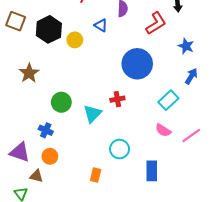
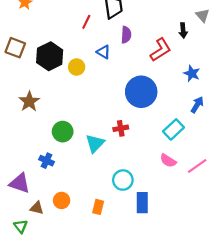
orange circle: (50, 156) -> (62, 200), moved
blue rectangle: (152, 171) -> (142, 203), moved

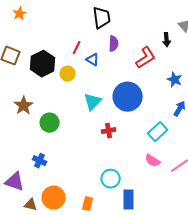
red line: (86, 22) -> (77, 48), moved
green circle: (63, 132) -> (50, 123), moved
cyan triangle: (95, 143) -> (93, 102), moved
orange circle: (62, 200) -> (54, 198), size x1.5

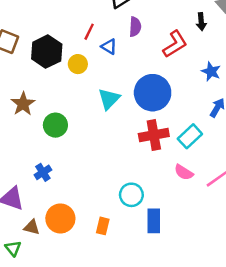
red cross: (109, 131) -> (154, 135), moved, size x1.6
blue cross: (40, 161) -> (43, 172), turned 32

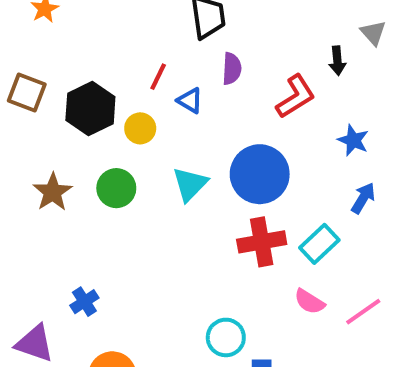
green circle: (55, 125) -> (116, 188), moved

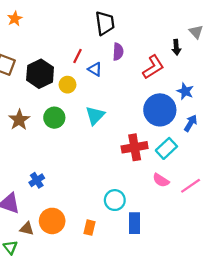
blue circle: (260, 174) -> (160, 110), moved

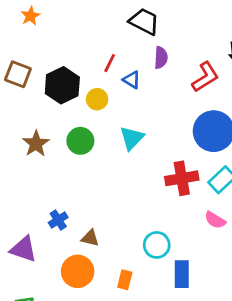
black trapezoid: (105, 23) -> (144, 21), turned -55
brown triangle: (27, 229) -> (90, 238), moved

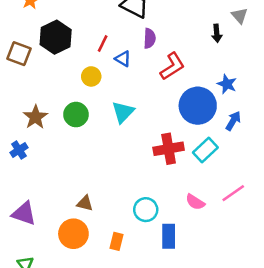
red L-shape: (205, 77) -> (172, 66), moved
black hexagon: (62, 85) -> (56, 37), moved
blue cross: (58, 220) -> (19, 150), moved
pink semicircle: (215, 220) -> (195, 202), moved

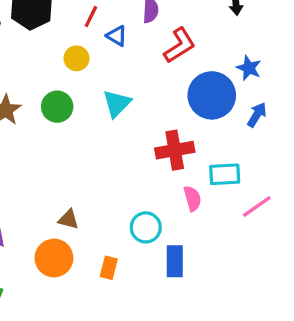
cyan rectangle: (205, 150) -> (225, 174), moved, turned 40
pink semicircle: (195, 202) -> (192, 198), moved, turned -138

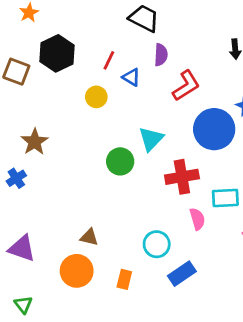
cyan triangle: (117, 103) -> (151, 139), moved
green circle: (57, 107) -> (120, 161), moved
blue rectangle: (175, 261) -> (182, 274), turned 56

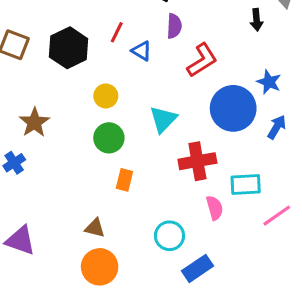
black hexagon: (57, 53) -> (69, 48), moved
yellow circle: (96, 97) -> (106, 96), moved
green circle: (120, 161) -> (109, 138), moved
orange circle: (77, 271) -> (100, 267), moved
orange rectangle: (124, 279) -> (124, 180), moved

